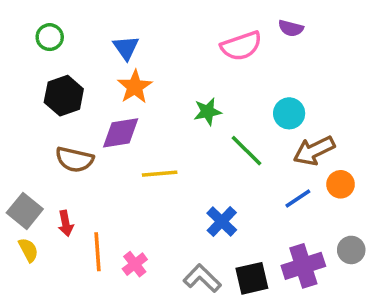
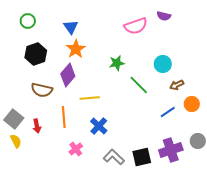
purple diamond: (121, 133) -> (68, 75), turned -40
brown arrow: (314, 151) -> (177, 85), size x0.6
blue cross: (222, 222) -> (99, 126), moved
orange line: (98, 252) -> (64, 117), moved

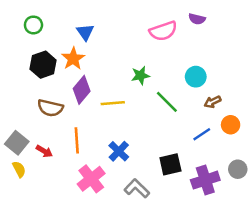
orange star: (76, 49) -> (73, 59), moved
yellow line: (90, 98) -> (113, 103), moved
red arrow: (37, 126) -> (44, 151), turned -48
pink cross: (76, 149) -> (91, 179), size x1.6
black square: (142, 157) -> (170, 164), moved

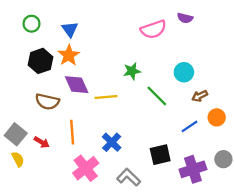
blue triangle: (85, 32) -> (70, 29), moved
purple diamond: (82, 90) -> (77, 85), turned -65

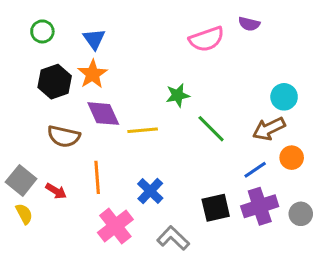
cyan circle: (184, 72) -> (284, 97), moved
brown arrow: (200, 96) -> (269, 129), size x1.5
purple cross: (193, 169) -> (260, 206), moved

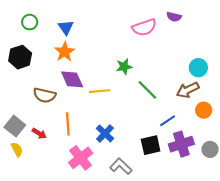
black hexagon: (55, 82) -> (20, 57), moved
blue line: (255, 170) -> (168, 121), moved

